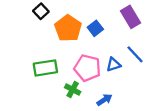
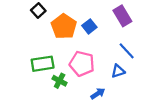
blue triangle: (113, 65) -> (118, 71), moved
green cross: (73, 90) -> (60, 81), moved

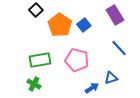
blue triangle: (118, 71) -> (111, 78), moved
green cross: (60, 81) -> (34, 84), moved

